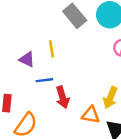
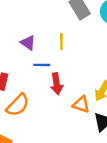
yellow line: (52, 49) -> (61, 42), moved

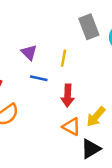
red arrow: (57, 84) -> (68, 96), moved

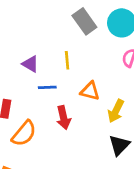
red arrow: (68, 96) -> (64, 118), moved
orange triangle: (71, 127) -> (90, 91), moved

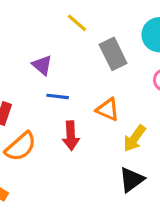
gray rectangle: (84, 21) -> (113, 54), moved
yellow line: (67, 60) -> (77, 23), moved, turned -54

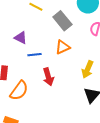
orange triangle: (108, 109) -> (63, 47), moved, turned -35

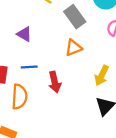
blue line: (35, 55) -> (29, 67), moved
orange semicircle: (19, 91) -> (19, 97), turned -35

